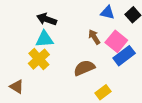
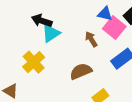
cyan triangle: (44, 39) -> (51, 33), moved, turned -30
pink square: (116, 41) -> (114, 28), moved

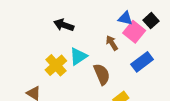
cyan triangle: (51, 33) -> (78, 56), moved
brown semicircle: (81, 71) -> (102, 74), turned 90

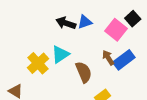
blue triangle: (125, 18) -> (85, 22), moved, turned -32
black arrow: (64, 25) -> (66, 23), moved
brown arrow: (112, 43) -> (108, 58), moved

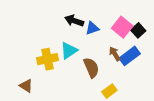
black square: (133, 19) -> (138, 30), moved
blue triangle: (85, 22) -> (92, 28), moved
yellow cross: (38, 63) -> (48, 59), turned 30

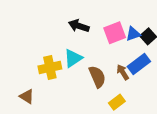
pink square: (122, 27) -> (115, 33), moved, turned 30
blue triangle: (92, 28) -> (133, 34), moved
brown arrow: (115, 54) -> (123, 72), moved

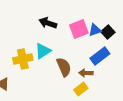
brown arrow: (123, 72) -> (86, 73), moved, turned -56

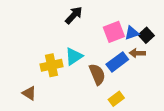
black arrow: (48, 23) -> (74, 15), moved, turned 114
blue rectangle: (100, 56) -> (117, 62), moved
brown arrow: (86, 73) -> (137, 53), moved

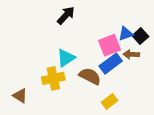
pink square: (114, 32) -> (109, 45), moved
yellow cross: (52, 65) -> (53, 78), moved
brown semicircle: (97, 74) -> (90, 76), turned -40

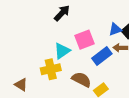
pink square: (109, 45) -> (84, 40), moved
brown semicircle: (90, 76) -> (81, 79), moved

